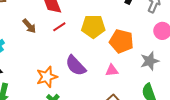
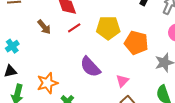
pink triangle: (112, 70) -> (122, 81), moved, turned -40
orange star: (47, 77) -> (47, 83), moved

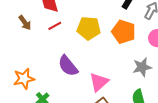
orange pentagon: (136, 43) -> (124, 32), moved
pink triangle: (122, 81) -> (99, 82), size x1.5

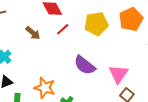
orange pentagon: (124, 32) -> (131, 19), turned -30
orange star: (24, 79) -> (45, 88), turned -30

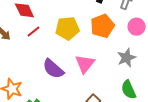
pink triangle: (118, 74) -> (85, 64), moved

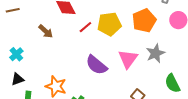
red line: (34, 32) -> (85, 27), moved
gray star: (126, 58) -> (155, 53), moved

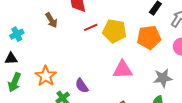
gray star: (155, 53) -> (163, 78), moved
pink triangle: (128, 59) -> (123, 70), turned 35
purple semicircle: (96, 65) -> (82, 86), moved, size x0.7

